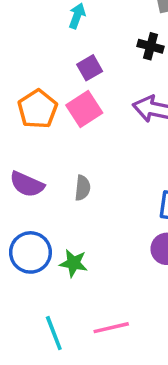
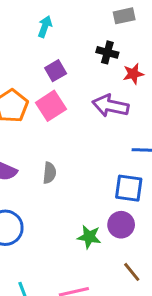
green star: (73, 263) -> (89, 237), moved

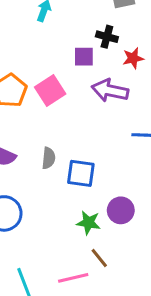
purple square: (56, 71) -> (84, 57), moved, turned 30
blue square: (129, 188) -> (81, 173), moved
brown line: (132, 272) -> (99, 258), moved

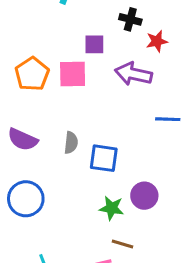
purple square: (84, 57) -> (94, 44), moved
pink square: (50, 90) -> (73, 74), turned 32
brown line: (99, 258) -> (122, 244), turned -35

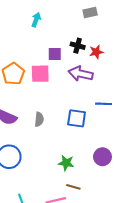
black cross: (130, 19) -> (78, 46), moved
blue square: (104, 158) -> (77, 118), moved
purple circle: (144, 196) -> (102, 157), moved

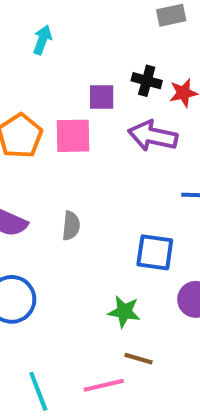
cyan arrow: (36, 20) -> (42, 40), moved
blue square: (77, 118) -> (155, 252), moved

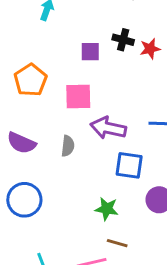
pink square: (73, 136) -> (78, 97), moved
purple arrow: (153, 136) -> (108, 128), moved

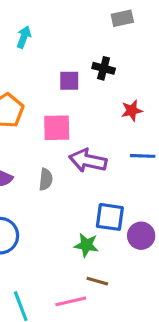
red star: (150, 49) -> (132, 111), moved
blue square: (129, 165) -> (110, 217), moved

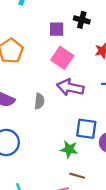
pink square: (57, 128) -> (62, 58), moved, turned 35

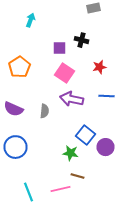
blue square: (86, 129) -> (86, 135), turned 30

